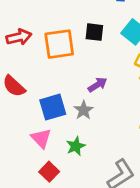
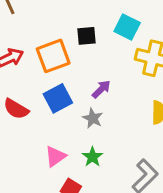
blue square: (53, 107) -> (58, 98), moved
pink triangle: (41, 138) -> (55, 156), turned 50

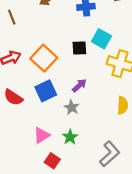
black square: (87, 36) -> (79, 48), moved
orange square: (53, 56) -> (44, 58), turned -30

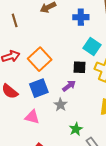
black square: (79, 48) -> (79, 67), moved
pink triangle: (42, 135) -> (32, 117), moved, turned 42
green star: (70, 137) -> (76, 129), moved

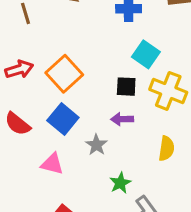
purple arrow: (69, 86) -> (122, 119), moved, turned -144
blue square: (39, 88) -> (63, 119), turned -30

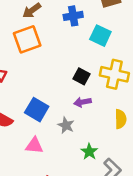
cyan square: (146, 54) -> (100, 36), moved
orange square: (64, 74) -> (27, 39), moved, turned 32
black square: (126, 87) -> (81, 76), turned 35

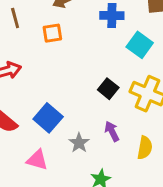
orange square: (27, 39) -> (52, 33), size x0.6
purple arrow: (82, 102) -> (112, 131), moved, turned 63

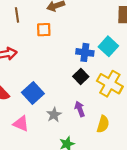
blue cross: (112, 16) -> (85, 52), moved

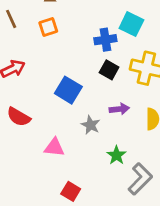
blue square: (33, 93) -> (68, 90), moved
purple arrow: (80, 109) -> (119, 109), turned 120

